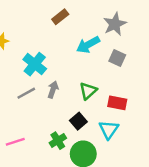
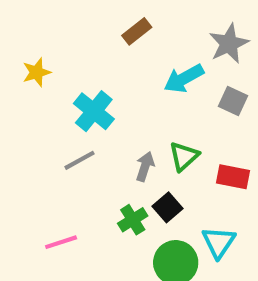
gray arrow: (53, 90) -> (145, 166), moved
cyan triangle: (109, 130) -> (219, 242), moved
green cross: (58, 141) -> (133, 220), moved

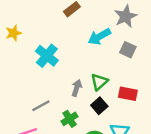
gray line: (79, 160) -> (41, 106), moved
black square: (167, 207) -> (99, 106), moved

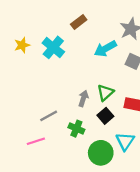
cyan cross: (47, 56) -> (53, 47), moved
green cross: (70, 119) -> (76, 129), turned -35

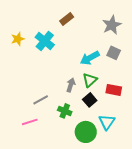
cyan arrow: (105, 49) -> (90, 58), moved

